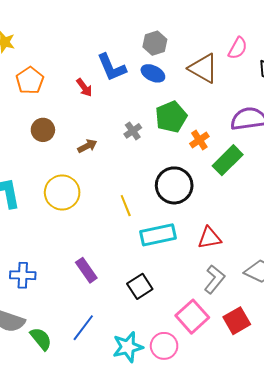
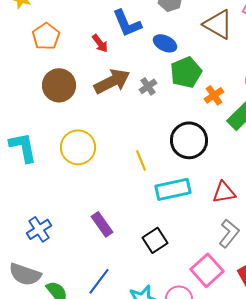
blue ellipse: (153, 73) -> (165, 43), moved
brown circle: (43, 130) -> (59, 85), size x1.4
brown arrow: (87, 146) -> (112, 81), moved, size x1.8
blue cross: (23, 275) -> (39, 229), turned -35

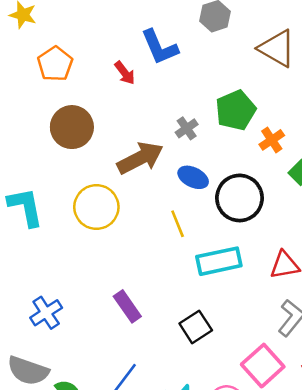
blue ellipse: (165, 43) -> (193, 177), moved
brown arrow: (112, 81) -> (140, 158), moved

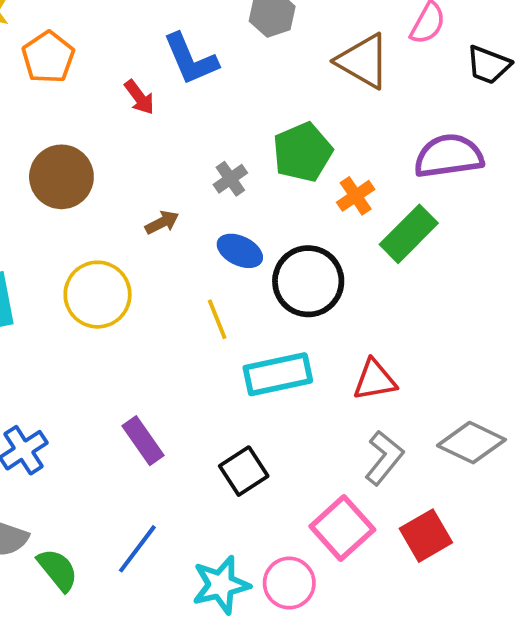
orange pentagon: (55, 64) -> (48, 57), moved
brown arrow: (140, 158) -> (162, 222), size x0.5

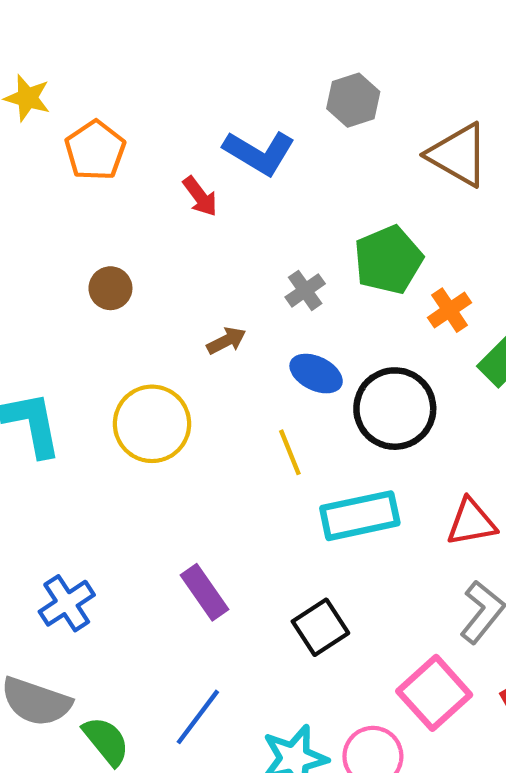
blue L-shape: (191, 59) -> (259, 153), turned -36
brown circle: (61, 177) -> (110, 288), size x0.6

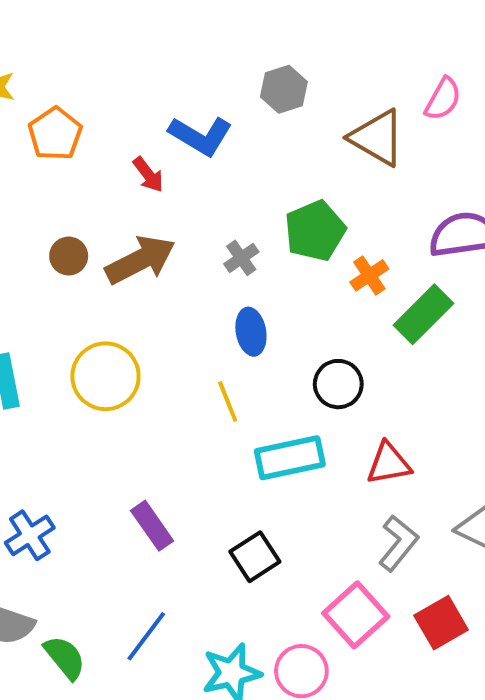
brown arrow: (226, 341) -> (140, 260), moved, size x2.0
blue ellipse: (316, 374) -> (251, 332), turned 54
black circle: (395, 409) -> (338, 384), moved, size x0.7

